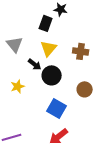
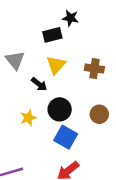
black rectangle: (46, 23) -> (52, 35), turned 56
black circle: (52, 75) -> (60, 109), moved
yellow star: (18, 86) -> (28, 118), moved

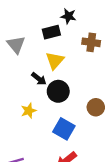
gray triangle: (15, 60) -> (16, 45), moved
brown cross: (94, 69) -> (91, 42), moved
black circle: (60, 109) -> (58, 91), moved

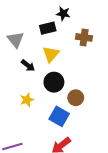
black arrow: (39, 79) -> (28, 66), moved
brown circle: (96, 107) -> (76, 98), moved

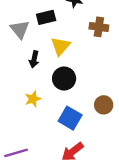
black rectangle: (48, 28) -> (46, 17), moved
black arrow: (28, 66) -> (34, 59), turned 64
brown circle: (76, 98) -> (104, 105), moved

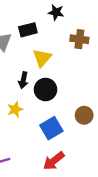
black arrow: (34, 59) -> (23, 80), moved
blue square: (70, 118) -> (51, 128), turned 30

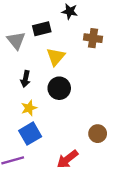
black arrow: (23, 80) -> (25, 79), moved
brown circle: (84, 115) -> (98, 134), moved
blue square: (51, 128) -> (30, 134), moved

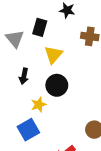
black rectangle: (42, 29) -> (40, 27), turned -60
yellow star: (29, 108) -> (39, 105), moved

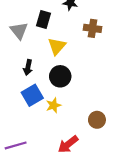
yellow star: (39, 105) -> (53, 105), moved
blue square: (28, 130) -> (32, 95), moved

